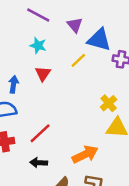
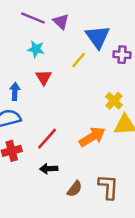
purple triangle: (75, 25) -> (61, 22), moved
blue triangle: (99, 40) -> (98, 37), turned 45
orange arrow: (85, 154) -> (92, 137), moved

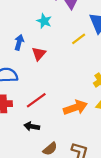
red triangle: (44, 77) -> (39, 54), moved
blue arrow: (15, 91) -> (19, 42), moved

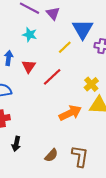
red line: (36, 100) -> (52, 77), moved
black arrow: (32, 126) -> (16, 144), moved, turned -80

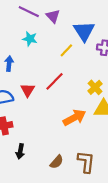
red triangle: (29, 66) -> (28, 90), moved

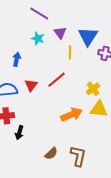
purple triangle: (53, 16) -> (60, 33), moved
yellow line: (66, 50) -> (70, 52), turned -48
black arrow: (20, 151) -> (19, 133), moved

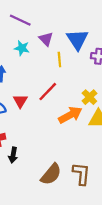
orange arrow: (71, 115) -> (70, 115), moved
brown semicircle: (51, 153) -> (51, 174), size x1.5

